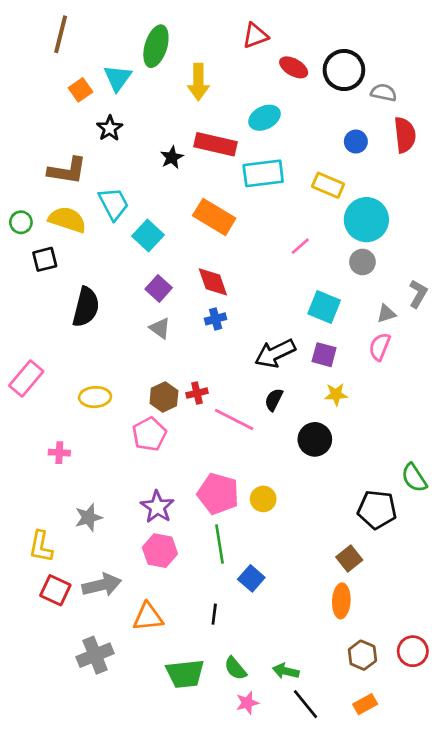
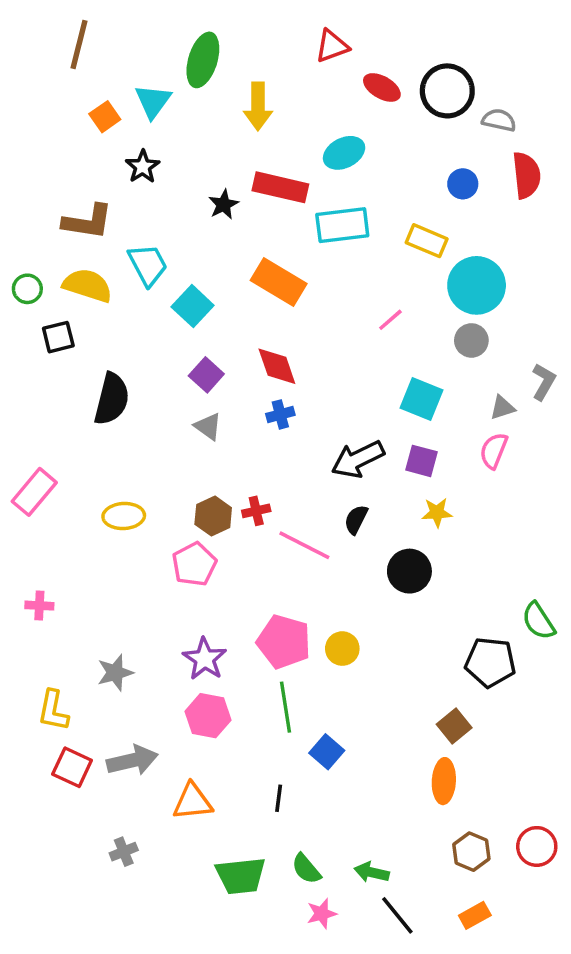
pink cross: (59, 453) -> (39, 606), moved
gray cross: (95, 655) -> (124, 852), size x0.6

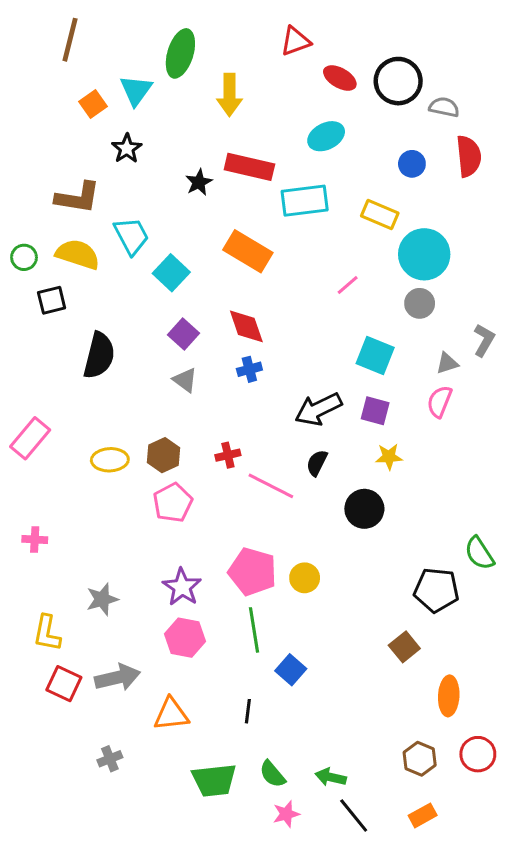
cyan ellipse: (344, 153) -> (326, 136), moved
brown hexagon: (213, 516) -> (164, 455), moved
orange ellipse: (444, 781) -> (449, 696), moved

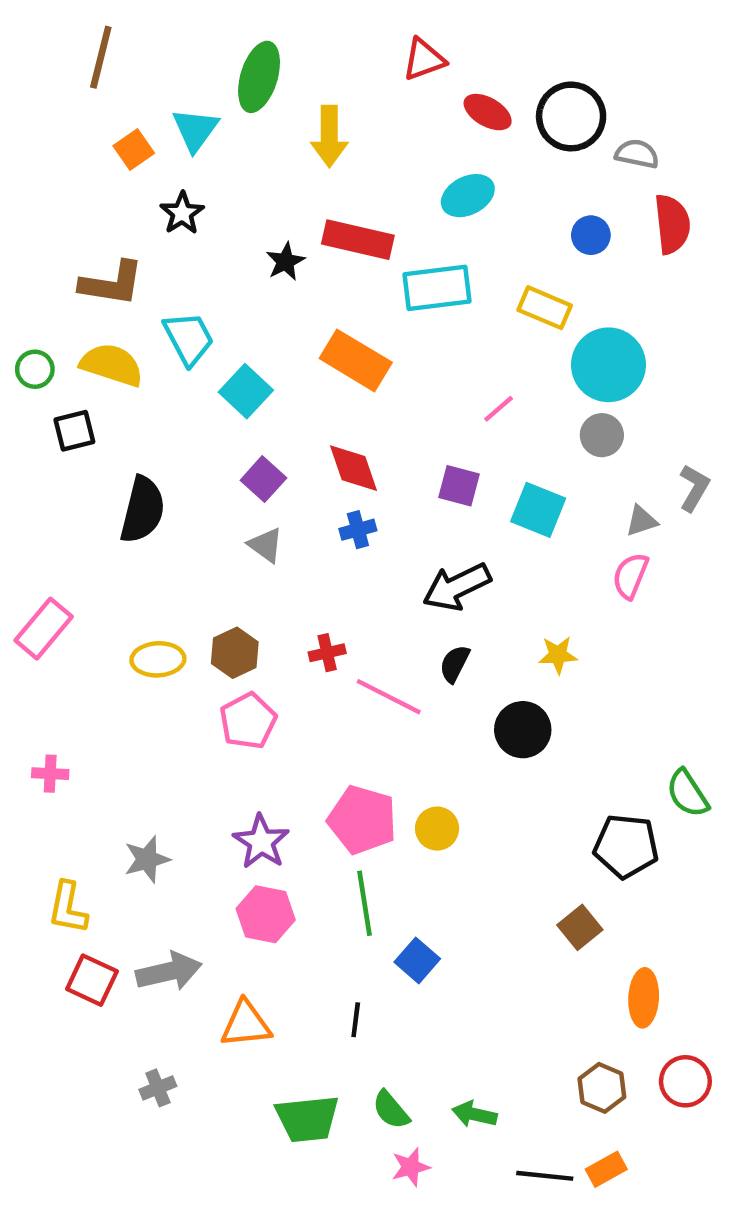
purple square: (375, 411) -> (459, 486), moved
black line: (354, 815) -> (545, 1176), moved, turned -45

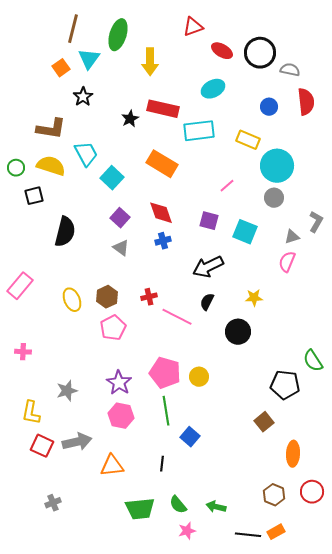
brown line: (101, 57) -> (73, 29), moved
yellow ellipse: (158, 659) -> (72, 300), turned 70
gray cross: (158, 1088) -> (53, 503), moved

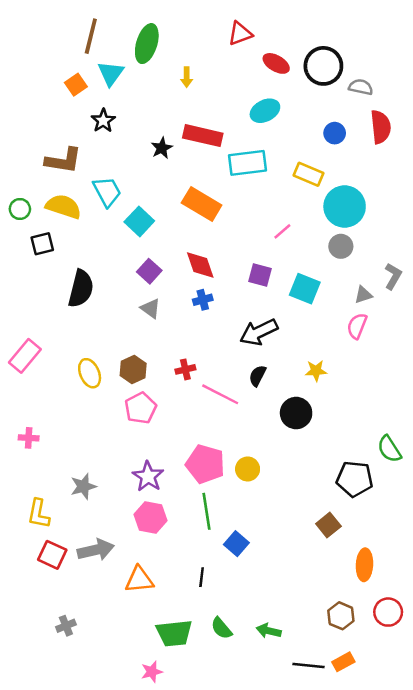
yellow arrow: (150, 62) -> (187, 77), size x0.6
pink star: (187, 531) -> (152, 672), moved

